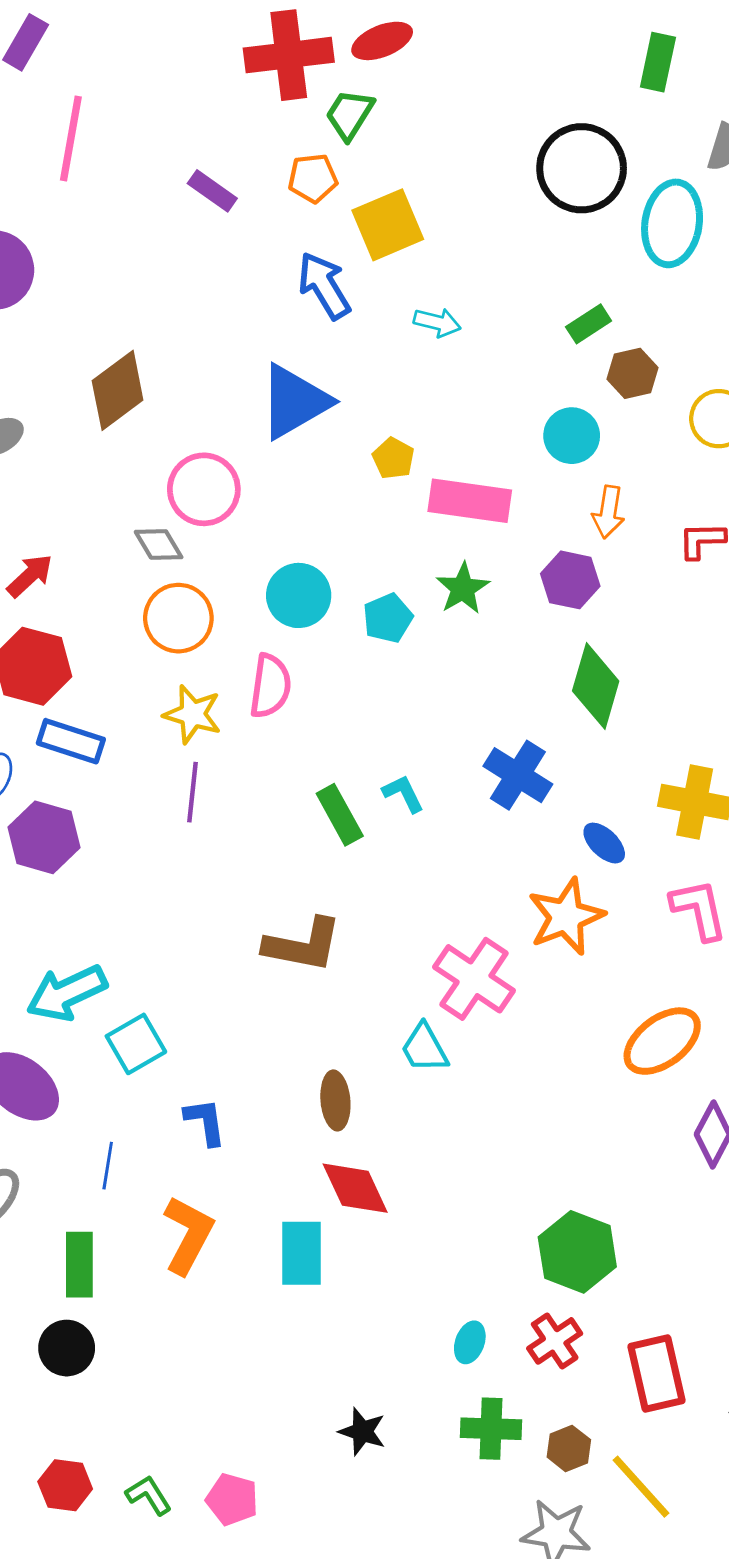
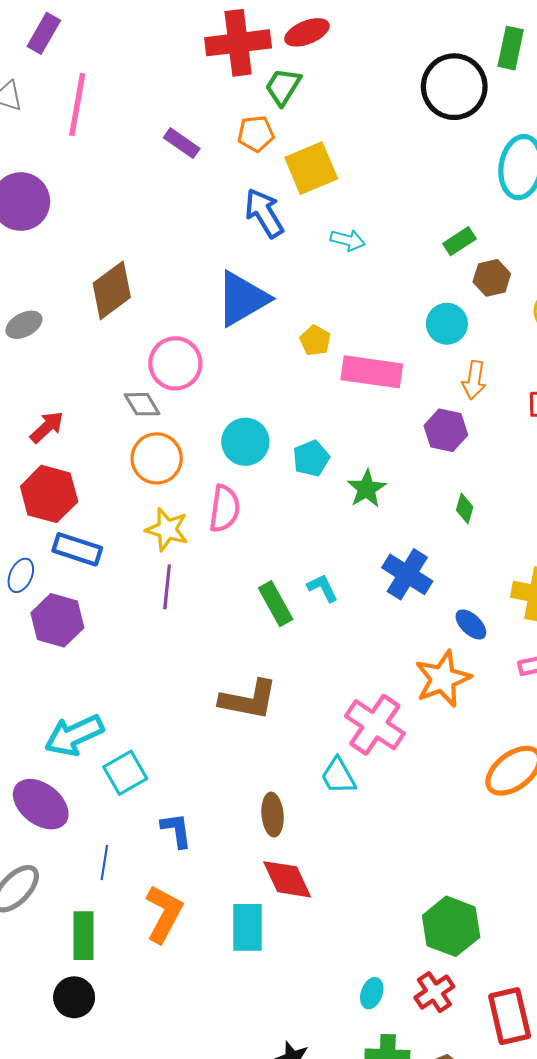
black circle: (582, 168) -> (454, 87), moved
green star: (463, 588) -> (367, 489), moved
green diamond: (596, 686) -> (465, 509), size x0.5

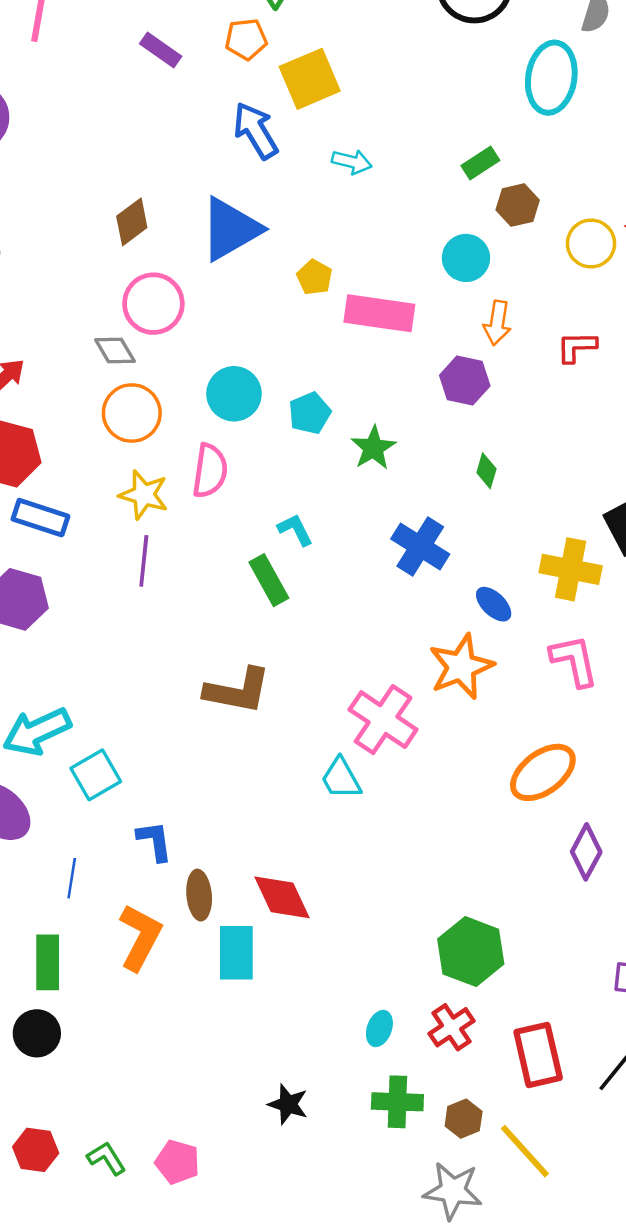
brown diamond: (112, 290) -> (132, 222), moved, size x0.7
cyan L-shape: (323, 588) -> (295, 530), moved
brown ellipse: (273, 815) -> (199, 895), moved

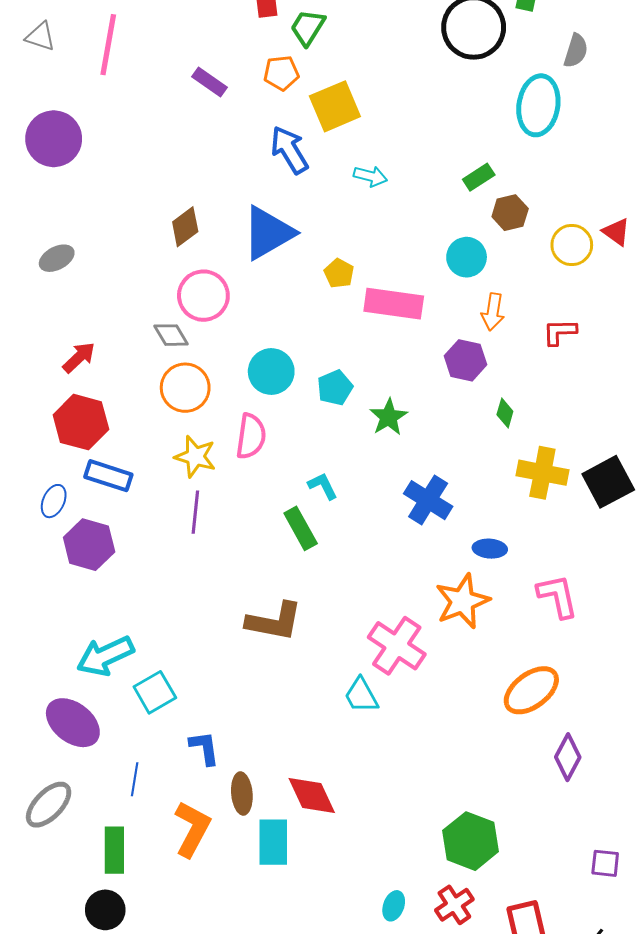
green diamond: (486, 471) -> (505, 413), moved
yellow cross: (571, 569) -> (542, 473), moved
blue ellipse: (494, 604) -> (490, 549), turned -40

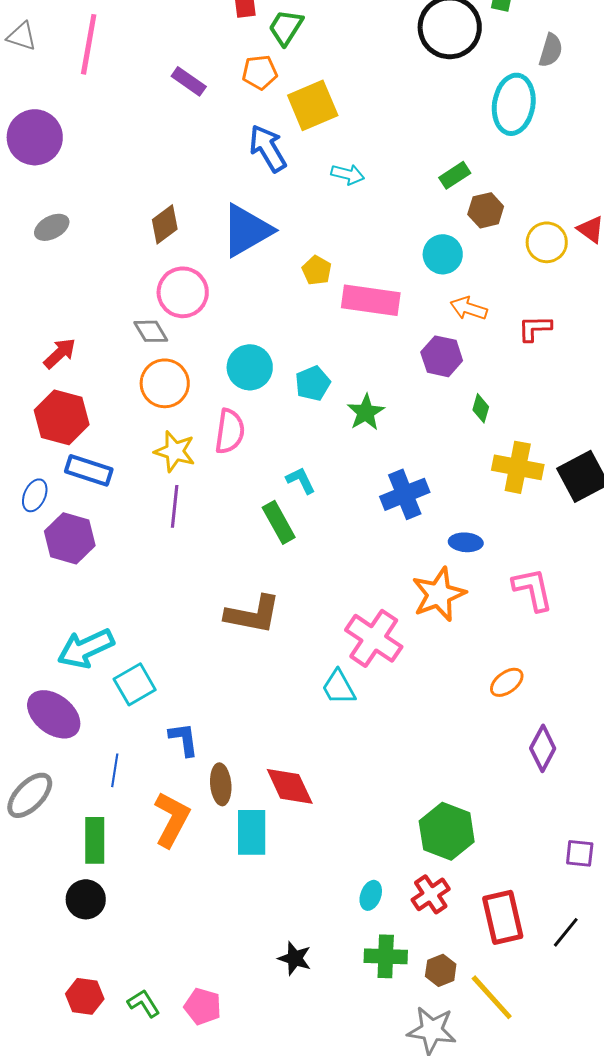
gray ellipse: (57, 258) -> (52, 227), moved
orange arrow: (493, 312) -> (469, 308), turned 99
blue cross: (428, 500) -> (405, 494), turned 36
orange ellipse: (531, 690) -> (507, 682), size x0.6

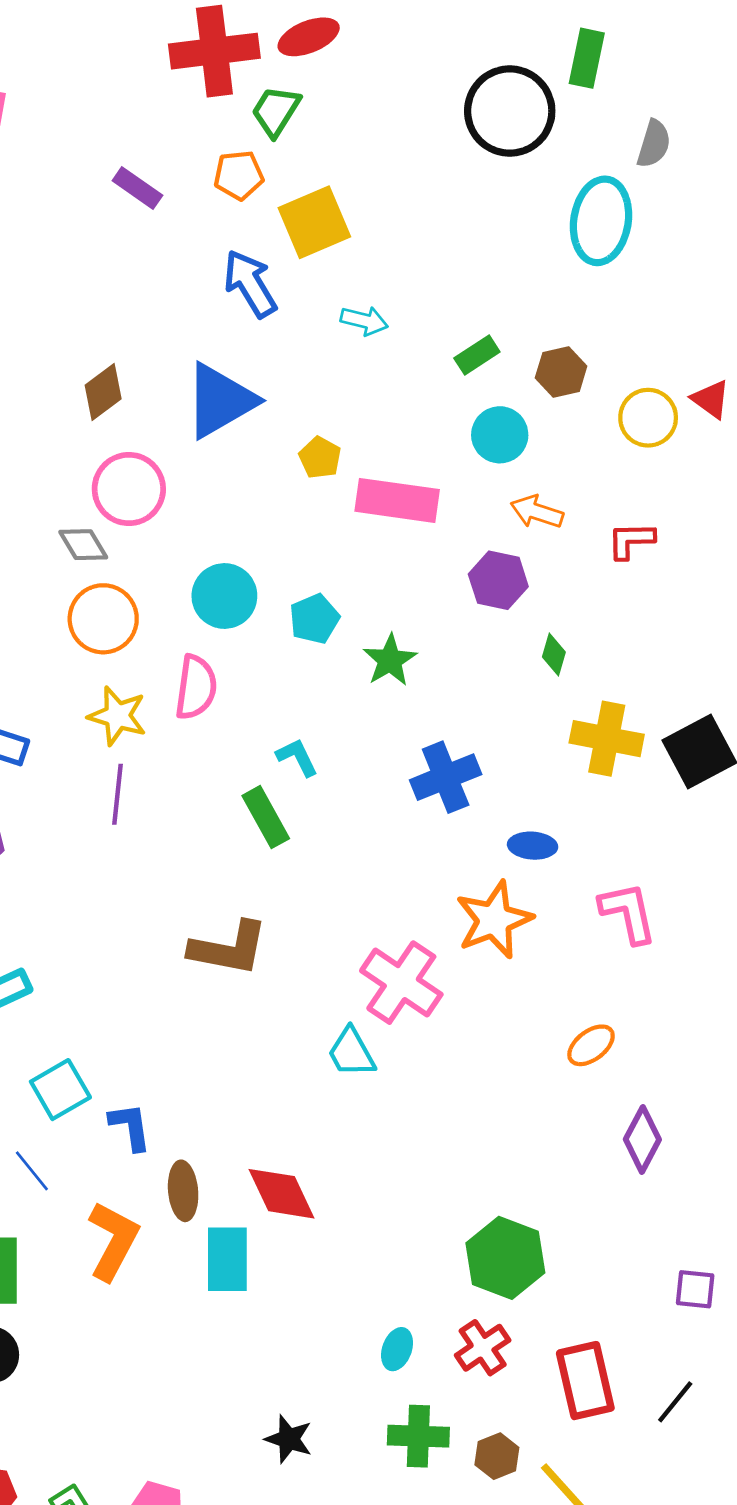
green rectangle: (455, 175) -> (477, 355), moved
cyan square: (135, 684) -> (60, 1090), moved
blue line: (115, 770) -> (32, 1171), turned -48

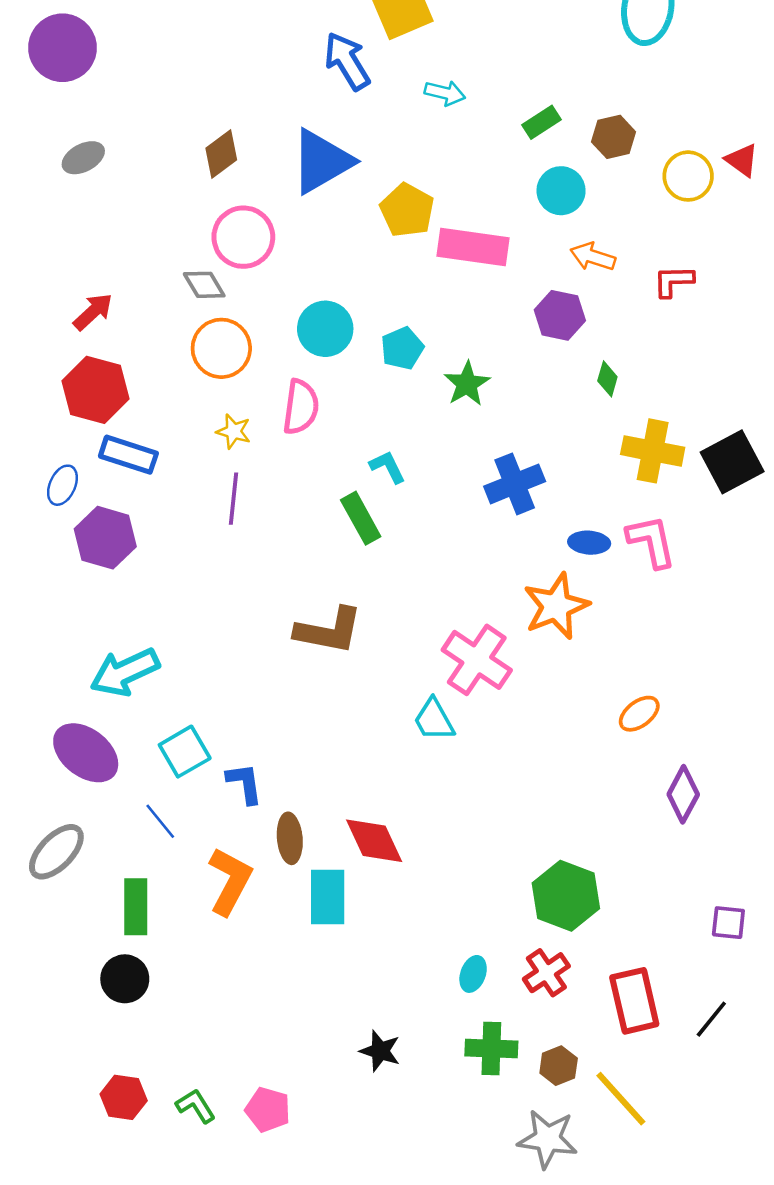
yellow pentagon: (320, 458) -> (407, 210), size x1.5
yellow star: (117, 716) -> (234, 431), size x0.7
pink L-shape: (628, 913) -> (651, 541), moved

